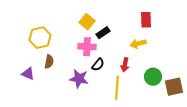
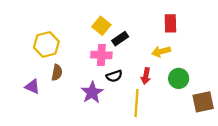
black semicircle: (98, 65) -> (114, 76), turned 32
green circle: (153, 77) -> (179, 78), moved
purple star: (79, 79) -> (92, 92), turned 30

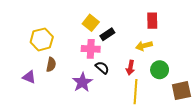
black semicircle: (114, 76) -> (102, 68), turned -120
yellow line: (136, 103) -> (136, 92), moved

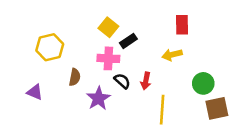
brown semicircle: (51, 65) -> (75, 77), moved
red arrow: (130, 68) -> (146, 81), moved
green circle: (160, 70) -> (203, 83), moved

